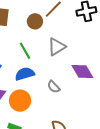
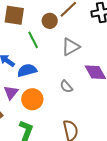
green line: (25, 51) -> (33, 40), moved
blue semicircle: (25, 74) -> (27, 70), moved

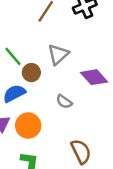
brown circle: (50, 21) -> (31, 73), moved

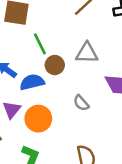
gray triangle: (58, 54) -> (87, 53), turned 30

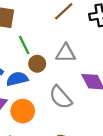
gray semicircle: (81, 103) -> (61, 97), size x1.6

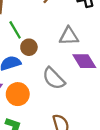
gray triangle: (66, 53) -> (69, 36), moved

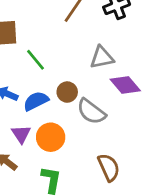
brown circle: (29, 47) -> (67, 92), moved

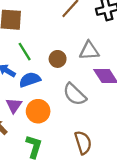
green line: (35, 60) -> (25, 52), moved
brown circle: (67, 92) -> (58, 59), moved

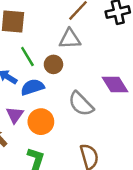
gray triangle: (89, 51) -> (70, 39), moved
brown circle: (58, 59) -> (53, 64), moved

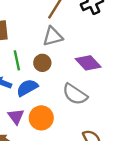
green line: (27, 56) -> (17, 60), turned 30
purple diamond: (115, 85) -> (88, 63), moved

